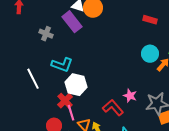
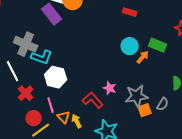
gray cross: (46, 34) -> (26, 44), moved, size x1.6
red cross: (65, 101) -> (26, 93), moved

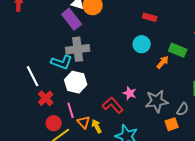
gray cross: (26, 44) -> (78, 49), moved, turned -30
cyan circle: (130, 46) -> (142, 44), moved
orange square: (145, 110) -> (172, 124), moved

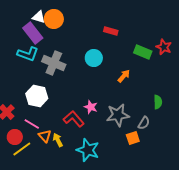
cyan circle: (142, 44) -> (94, 58), moved
gray cross: (78, 49) -> (54, 63), moved, turned 30
green rectangle: (178, 50) -> (143, 52), moved
cyan L-shape: (62, 62) -> (28, 54), moved
pink line: (71, 110) -> (32, 124), turned -42

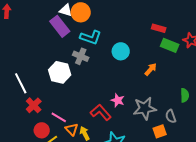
red rectangle: (111, 31) -> (159, 28), moved
cyan L-shape: (28, 54) -> (91, 37), moved
gray cross: (54, 63) -> (81, 56), size x0.7
white hexagon: (37, 96) -> (60, 72), moved
gray semicircle: (144, 123) -> (171, 116), turned 128

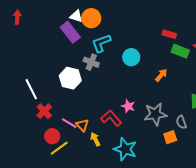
cyan L-shape: (91, 37) -> (101, 43), turned 140
orange triangle: (72, 129) -> (82, 125), moved

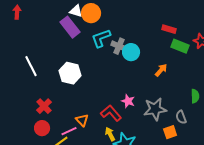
gray cross: (91, 62) -> (119, 46), moved
white line: (31, 89) -> (31, 66), moved
pink line: (69, 123) -> (69, 131), moved, turned -56
red circle: (52, 136) -> (42, 128), moved
yellow arrow: (95, 139) -> (110, 134), moved

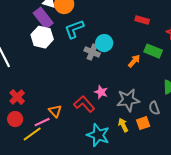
gray cross: (119, 46) -> (92, 52), moved
green rectangle: (180, 46) -> (153, 51), moved
white hexagon: (70, 73) -> (42, 37), moved
yellow arrow: (110, 134) -> (123, 125), moved

